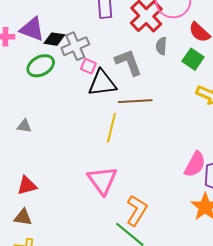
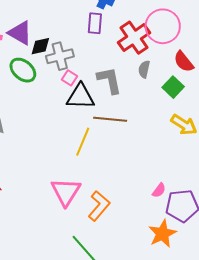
black diamond: (54, 39) -> (40, 46), turned -30
green ellipse: (41, 66) -> (23, 70), turned 60
pink semicircle: (195, 164) -> (159, 190), size x0.6
orange L-shape: (137, 210) -> (99, 206), moved

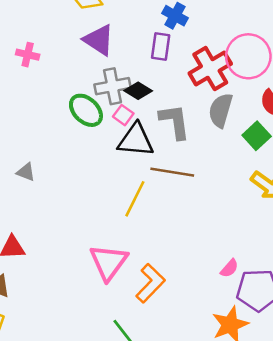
purple triangle: (20, 33) -> (99, 40), moved
black diamond: (40, 46) -> (138, 91), moved, turned 40
gray semicircle: (144, 69) -> (221, 110), size x1.5
green ellipse: (23, 70) -> (86, 110), moved

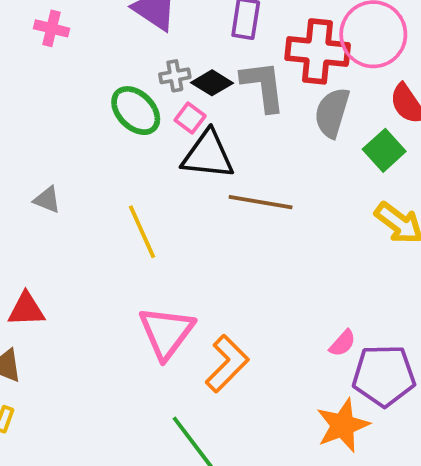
red cross: (210, 68) -> (318, 51), turned 36
gray cross: (113, 86) -> (175, 76), size x0.6
gray L-shape: (175, 122) -> (263, 86), moved
yellow line: (135, 199) -> (142, 232), moved, turned -51

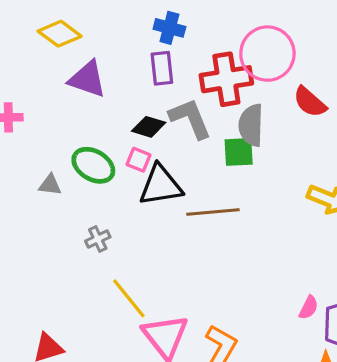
gray cross: (175, 76) -> (98, 239), moved
green square: (384, 150) -> (239, 152), moved, turned -36
gray triangle: (47, 200) -> (50, 185), moved
yellow line: (142, 232) -> (129, 298), moved

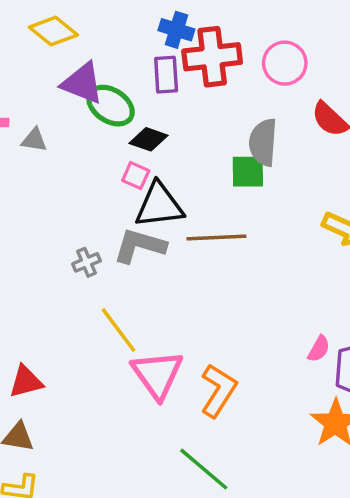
pink circle: (267, 54) -> (285, 63), size x0.7
red cross: (226, 79) -> (212, 57), moved
gray L-shape: (190, 118) -> (140, 246), moved, turned -54
green ellipse: (93, 165) -> (111, 106), moved
gray triangle: (50, 185) -> (34, 140), moved

